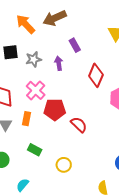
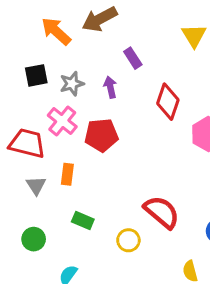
pink cross: (36, 90) -> (62, 121), moved
red pentagon: (55, 110) -> (101, 135), moved
red semicircle: (79, 125) -> (162, 212), moved, size x1.4

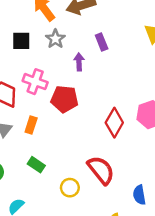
gray star: (72, 84) -> (55, 39), moved, turned -30
red diamond: (168, 102) -> (114, 123), moved
pink cross: (62, 121) -> (35, 82), turned -30

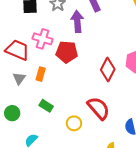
purple arrow: (79, 62) -> (77, 21), size x1.5

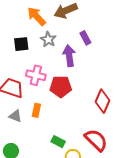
gray triangle: (19, 78) -> (15, 116), turned -40
green rectangle: (46, 106) -> (58, 142), moved

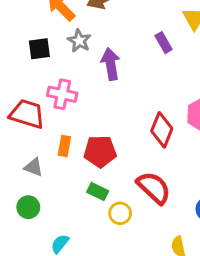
purple rectangle: (85, 38) -> (164, 43), moved
red pentagon: (61, 87) -> (100, 151), moved
gray triangle: (15, 116) -> (34, 167), moved

